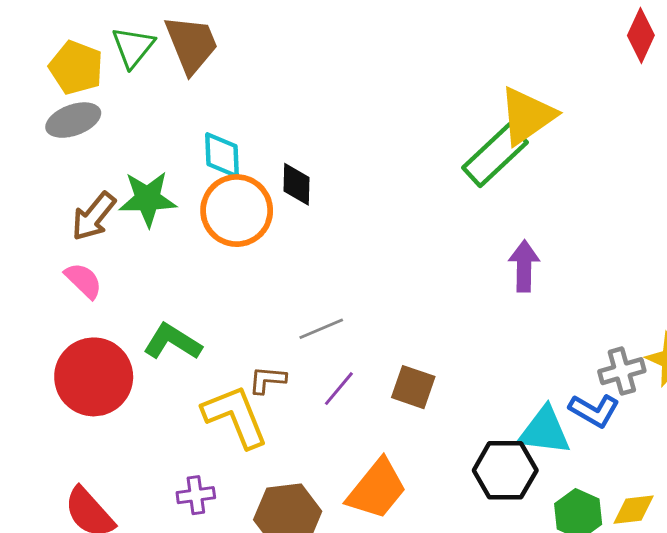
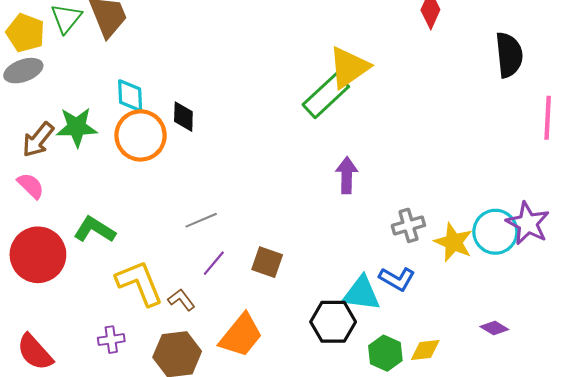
gray cross: (622, 371) -> (408, 225), moved
brown L-shape: (267, 380) -> (181, 300), moved, turned 48

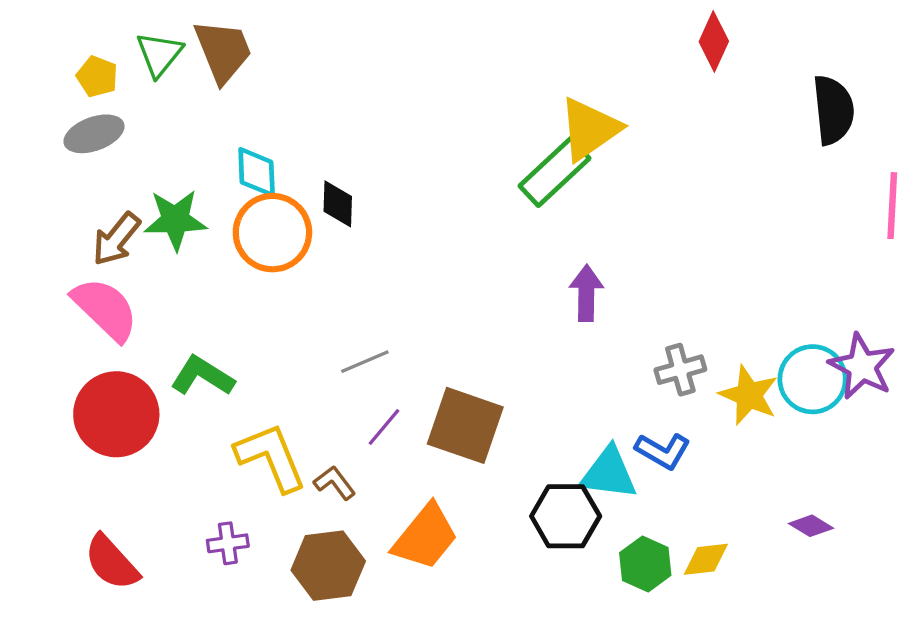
yellow pentagon: (25, 33) -> (97, 76), size x0.7
pink semicircle: (31, 186) -> (105, 309), size x1.6
brown square: (267, 262) -> (465, 425), size x1.6

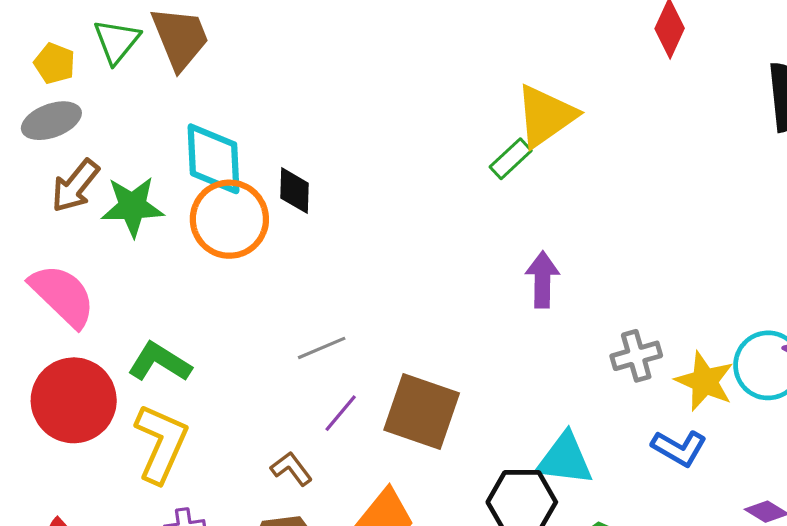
cyan diamond: (257, 172) -> (213, 159), size x1.4
green rectangle: (554, 172) -> (511, 159), size x0.6
brown arrow: (116, 239) -> (75, 186), moved
blue L-shape: (663, 451) -> (679, 448), moved
yellow L-shape: (271, 457) -> (161, 443), moved, turned 46

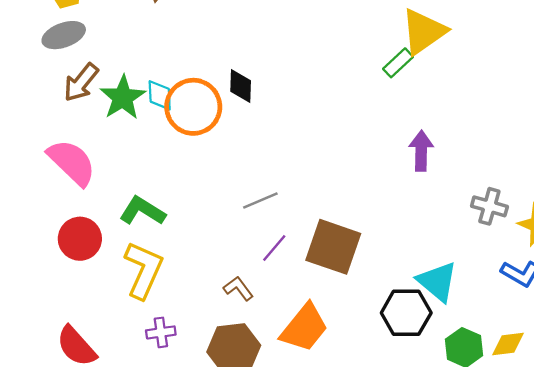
cyan diamond: (213, 159) -> (160, 95), moved, size x0.6
green star: (132, 206) -> (123, 98), turned -30
gray cross: (636, 356) -> (489, 206), turned 32
red circle: (74, 400) -> (80, 239), size x0.7
cyan triangle: (565, 459) -> (437, 282), turned 33

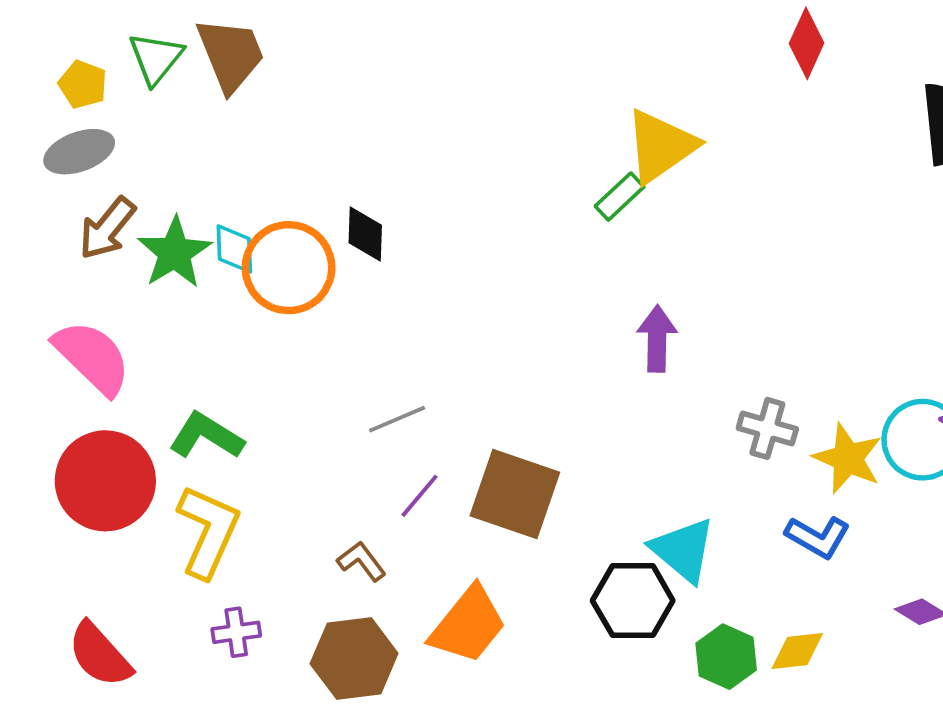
red circle: (80, 239) -> (105, 481), size x1.4

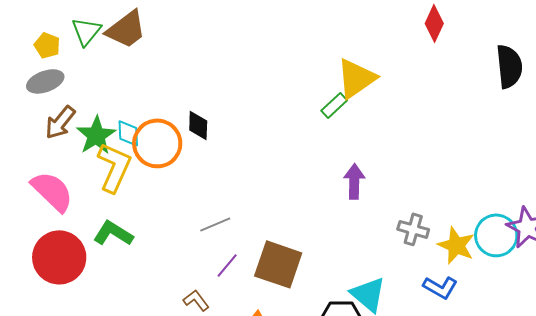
brown trapezoid: (231, 54) -> (126, 29), turned 75
yellow L-shape: (208, 531) -> (114, 167), moved

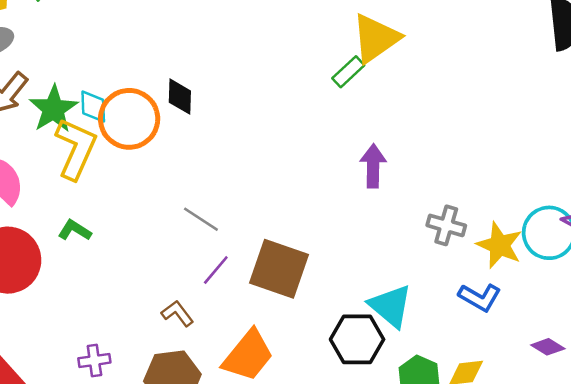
gray line: (215, 224) -> (201, 219), turned 56
green L-shape: (113, 233) -> (75, 230), size x0.7

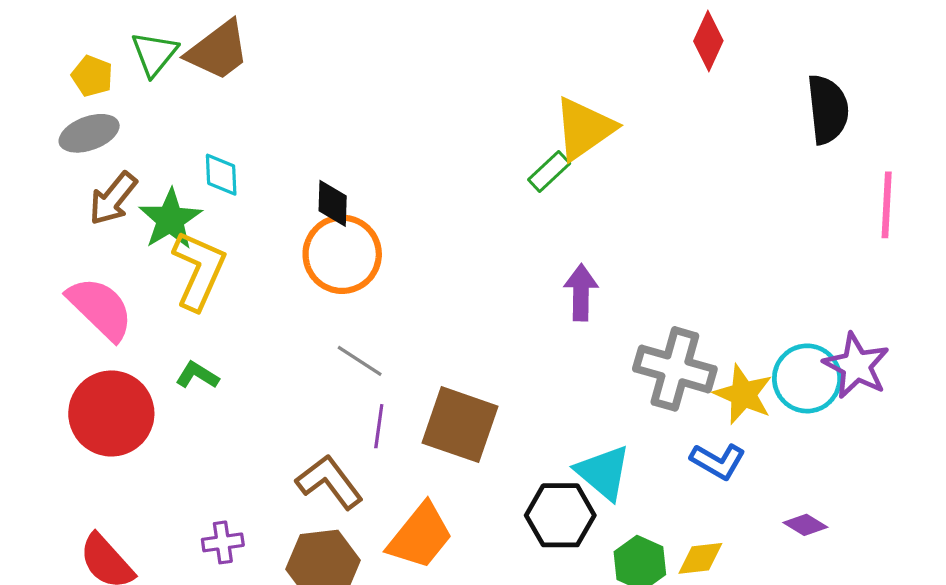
cyan diamond: (93, 106) -> (221, 175), moved
orange circle: (129, 119) -> (342, 254), moved
gray cross: (446, 225) -> (675, 369), size x1.6
purple line: (216, 270) -> (379, 426), turned -32
brown L-shape: (177, 313) -> (329, 482), size x1.6

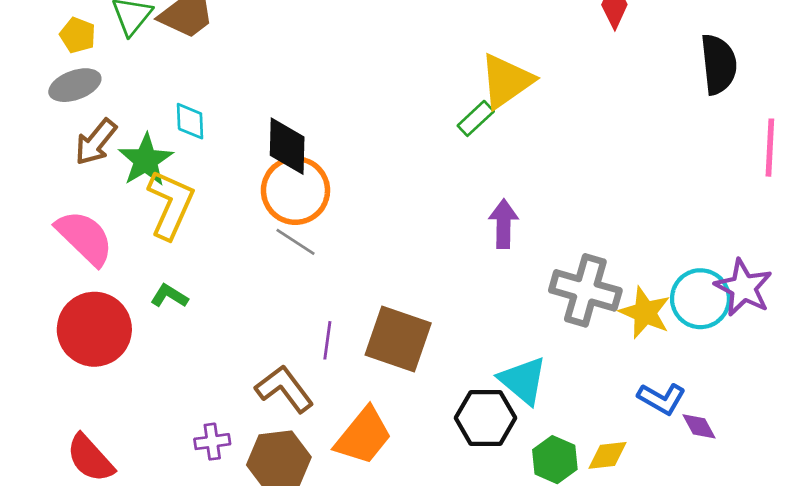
black diamond: (333, 203) -> (287, 146), size x1.4
gray line: (360, 361) -> (295, 242), moved
blue L-shape: (718, 461) -> (662, 399), moved
purple diamond: (805, 525) -> (699, 426), turned 30
purple cross: (223, 542) -> (212, 442), moved

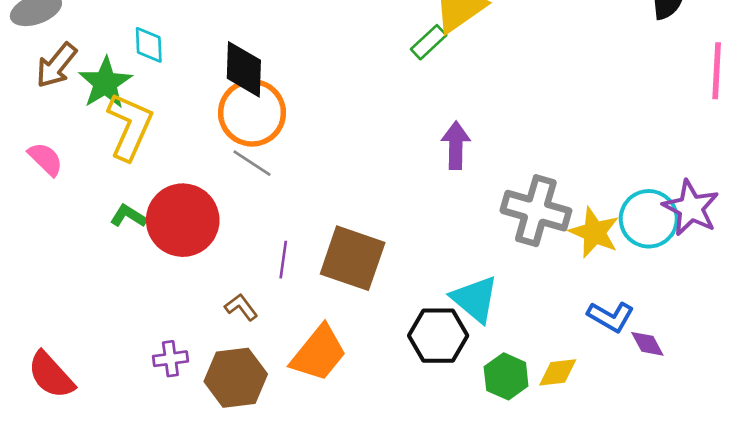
pink semicircle: (85, 238) -> (45, 159), size x0.6
red circle: (94, 329) -> (183, 220), moved
brown L-shape: (284, 389) -> (241, 307), size x0.6

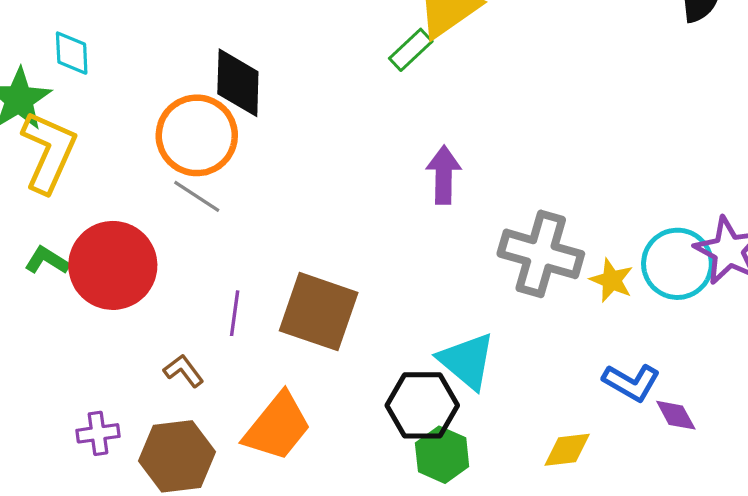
black diamond: (244, 69) -> (238, 83), moved
yellow star: (594, 232) -> (612, 280), size x0.7
green hexagon: (506, 376) -> (442, 455), moved

